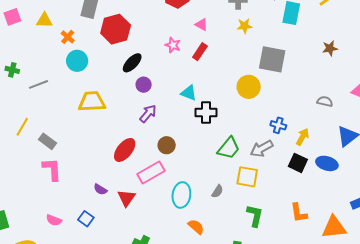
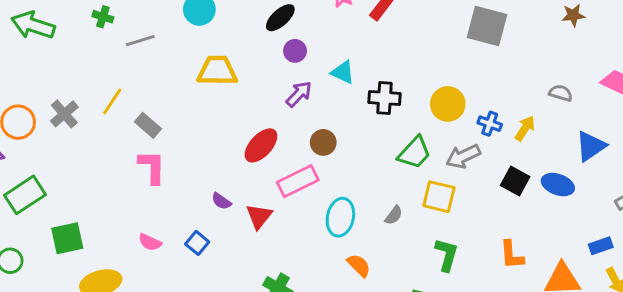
yellow circle: (249, 87) -> (448, 104), moved
cyan triangle: (189, 93) -> (343, 72), moved
yellow arrow: (302, 137) -> (525, 128), moved

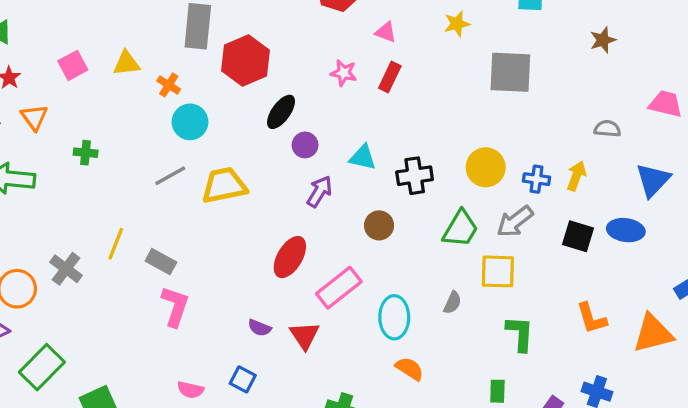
gray line: (140, 41) -> (170, 176), moved
brown circle: (323, 142) -> (379, 225), moved
pink L-shape: (152, 167) -> (175, 306), turned 30
orange semicircle: (359, 265) -> (409, 369), moved

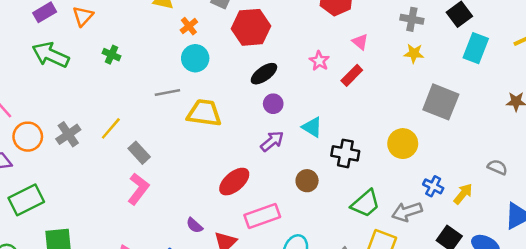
yellow circle: (486, 167) -> (403, 144), moved

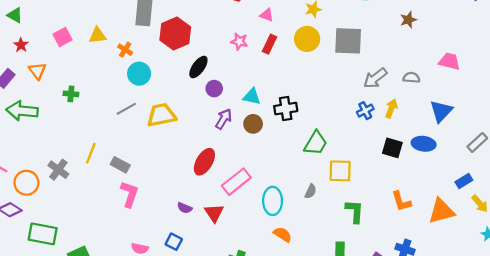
yellow circle: (403, 144) -> (307, 39), moved
brown circle: (307, 181) -> (253, 124), moved
blue cross: (433, 186) -> (365, 111), turned -35
green rectangle: (26, 200) -> (43, 234), turned 56
gray arrow: (407, 212) -> (375, 78), moved

